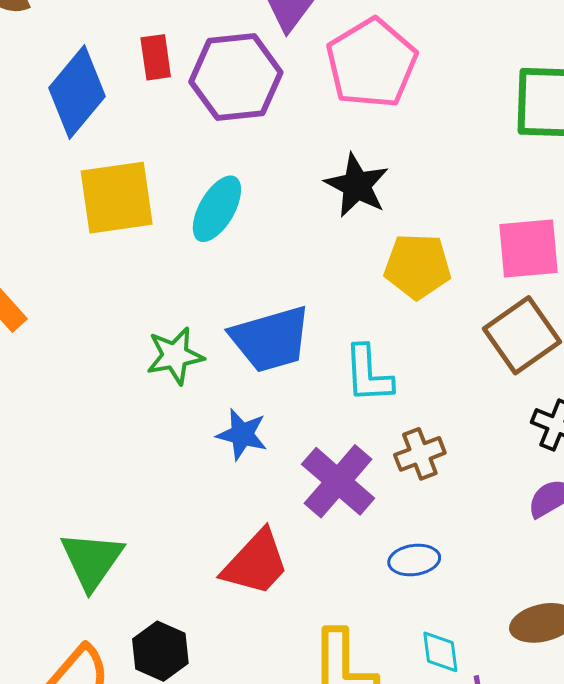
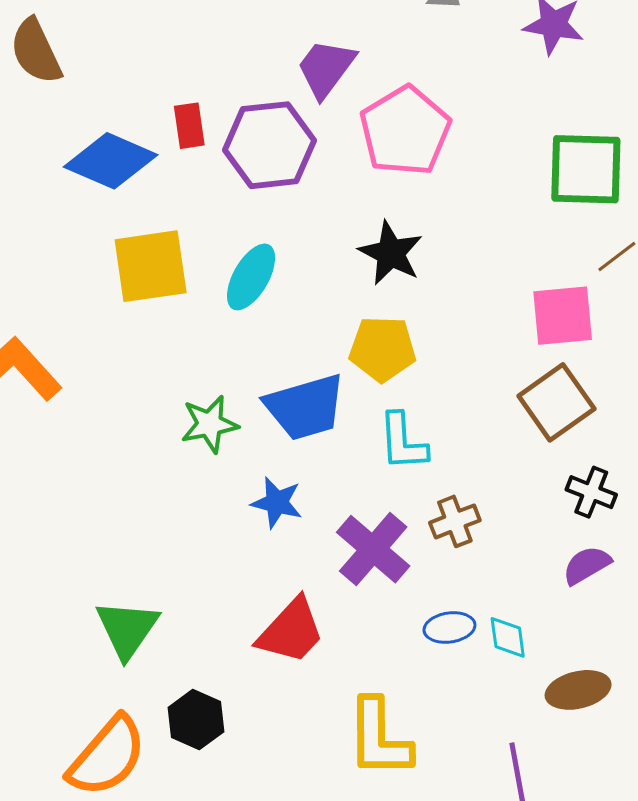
blue diamond: (77, 92) -> (111, 161), turned 74
yellow pentagon: (417, 266) -> (383, 349), moved
cyan diamond: (440, 652) -> (508, 637), moved

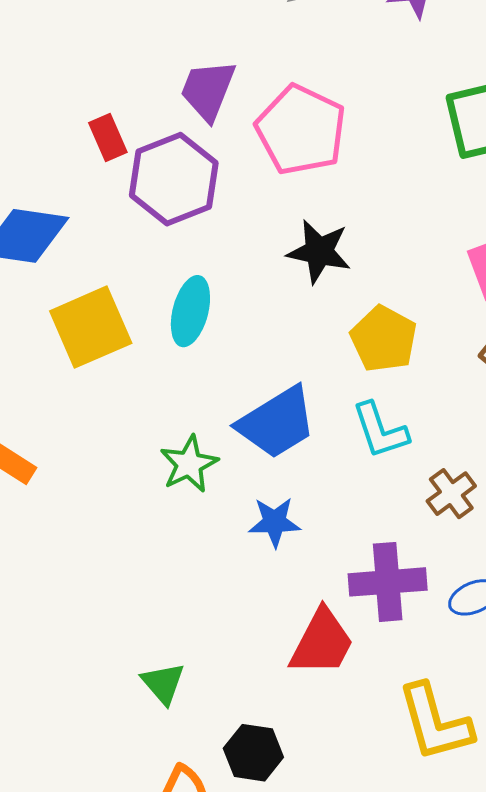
red rectangle: (189, 126) -> (108, 137), moved
yellow pentagon: (383, 349) -> (384, 339), moved, turned -30
purple cross: (373, 549) -> (388, 582), moved, turned -30
green triangle: (127, 629) -> (163, 683), size x0.7

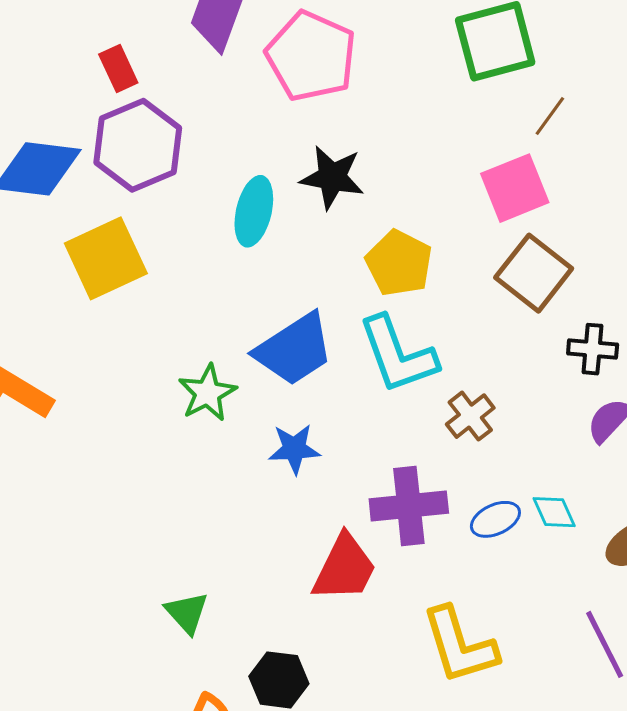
purple hexagon: (174, 179) -> (138, 145), moved
cyan ellipse: (190, 311) -> (254, 211), moved
cyan L-shape: (380, 430) -> (398, 355), size x1.4

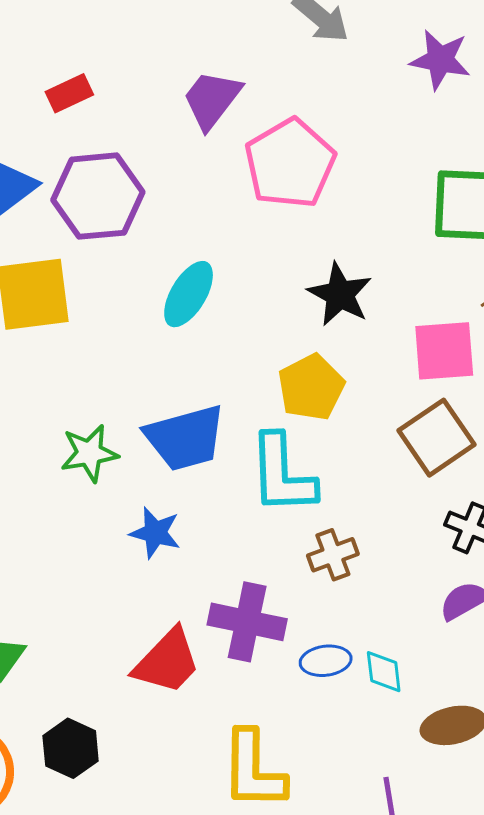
red rectangle: (118, 68) -> (69, 93), moved, turned 72
black star: (332, 177) -> (340, 294), moved

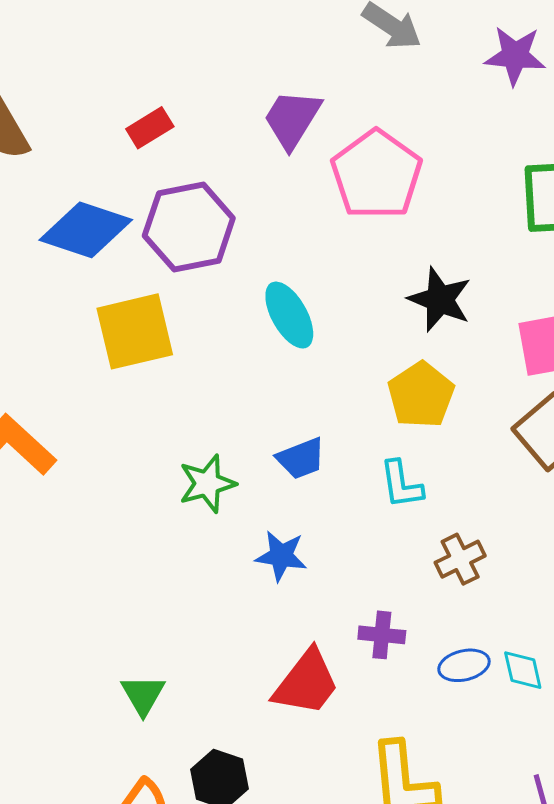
cyan ellipse: (189, 294) -> (289, 315), turned -54
blue trapezoid: (185, 438) -> (301, 458), size x0.6
cyan L-shape: (282, 474) -> (401, 484), size x0.6
purple cross: (247, 622) -> (382, 635), size x0.6

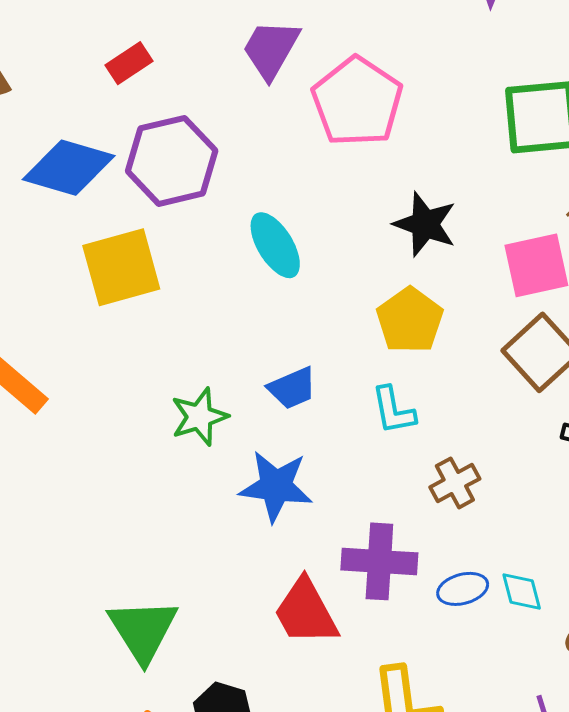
blue star: (281, 556) -> (276, 486), size x1.4
purple cross: (382, 635) -> (379, 561), size x1.6
red trapezoid: (306, 683) -> (306, 612), turned 116
green triangle: (143, 695) -> (143, 630), size x1.6

